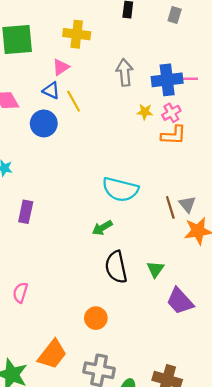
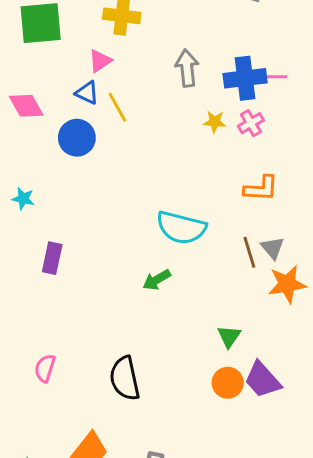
orange L-shape: (174, 135) -> (261, 188), moved
black semicircle: (116, 267) -> (125, 378), moved
orange circle: (96, 318) -> (228, 383), moved

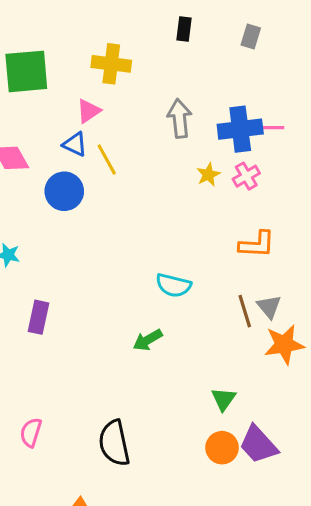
yellow star: (215, 122) -> (208, 175), turned -30
cyan semicircle: (181, 228) -> (173, 285), size x0.7

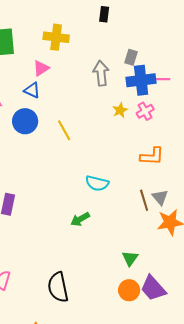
gray rectangle: (251, 37) -> (131, 57), moved
yellow line: (107, 159) -> (64, 130), moved

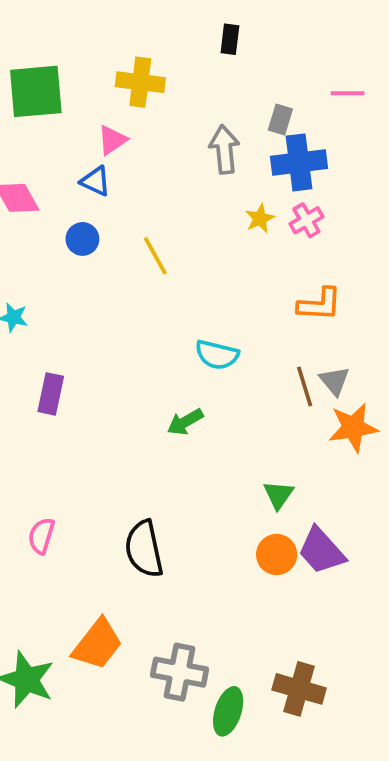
pink line: (161, 79) -> (348, 93), moved
blue circle: (25, 121) -> (82, 239), size x0.7

